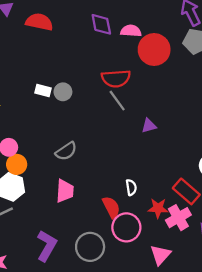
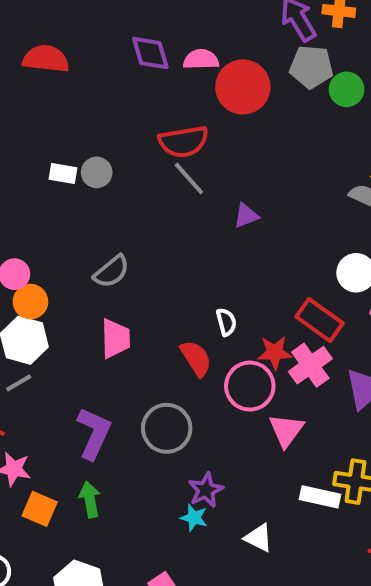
pink circle: (126, 227) -> (250, 386), moved

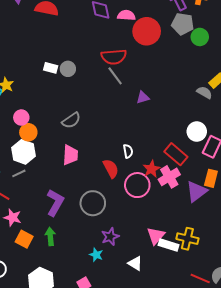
red star: (275, 353) -> (151, 169), turned -30
pink triangle: (286, 430) -> (156, 236), moved
cyan star: (194, 518) -> (96, 255), moved

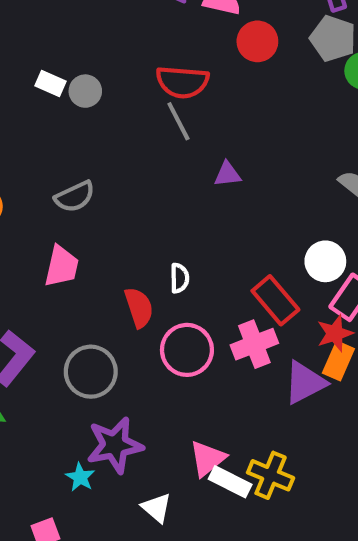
red circle: (147, 31) -> (257, 41), size x0.7
red star: (151, 169) -> (335, 333), moved
purple star: (110, 237) -> (115, 445), size x1.5

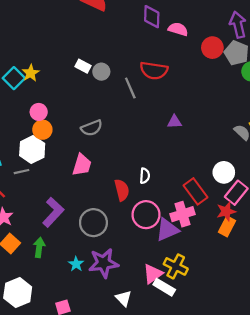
red circle: (257, 41) -> (212, 48), moved
gray line: (178, 121) -> (130, 88), moved
purple triangle: (305, 383) -> (167, 230), moved
yellow cross: (271, 475) -> (176, 266), moved
cyan star: (80, 477) -> (76, 264), moved

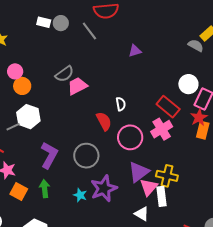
white hexagon: (32, 149) -> (28, 117), moved
pink trapezoid: (82, 165) -> (77, 86), moved, turned -120
purple triangle: (167, 230) -> (139, 172), moved
white rectangle: (164, 287) -> (161, 196), turned 66
white triangle: (124, 298) -> (142, 214), moved

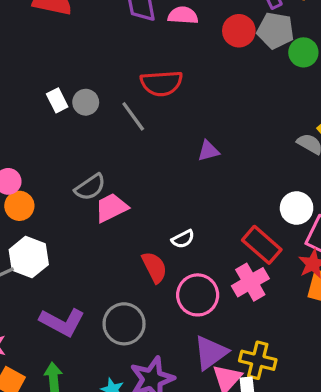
white rectangle: (44, 22) -> (57, 100), turned 48
white semicircle: (121, 104) -> (183, 239), turned 72
purple L-shape: (49, 155) -> (62, 322), turned 88

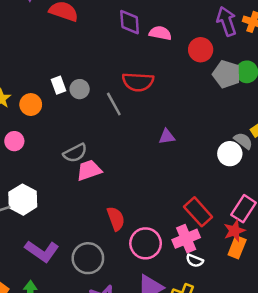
gray pentagon: (276, 31) -> (227, 74), moved
orange circle: (19, 206) -> (31, 105), moved
white circle: (297, 208) -> (230, 154), moved
white semicircle: (183, 239) -> (195, 261), moved, turned 42

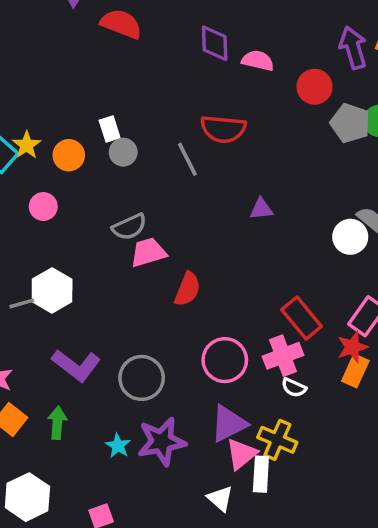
gray circle: (80, 89) -> (123, 152), moved
red semicircle: (116, 219) -> (187, 289), moved, turned 40

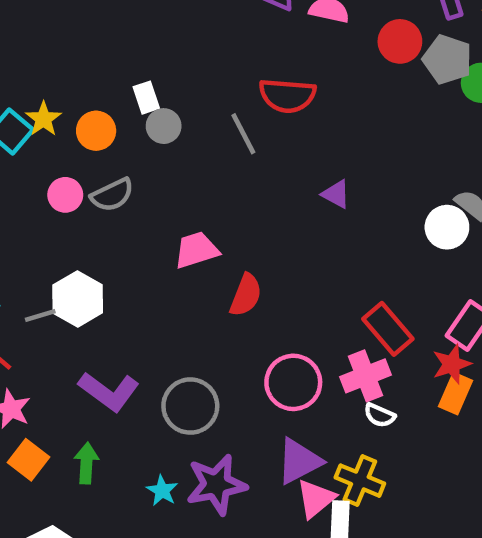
gray pentagon: (350, 123) -> (447, 59), moved
purple triangle: (261, 209) -> (336, 194), turned 35
gray semicircle: (129, 227) -> (112, 195), moved

